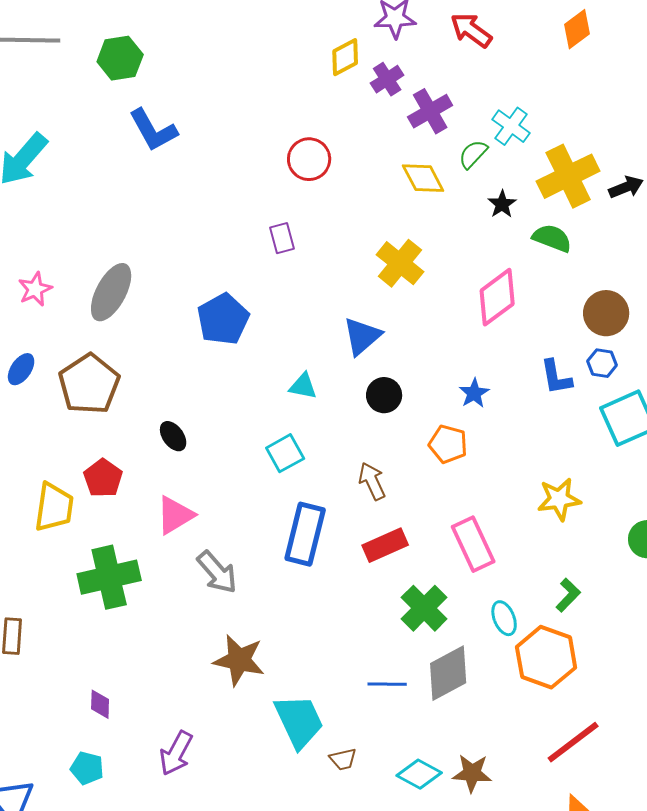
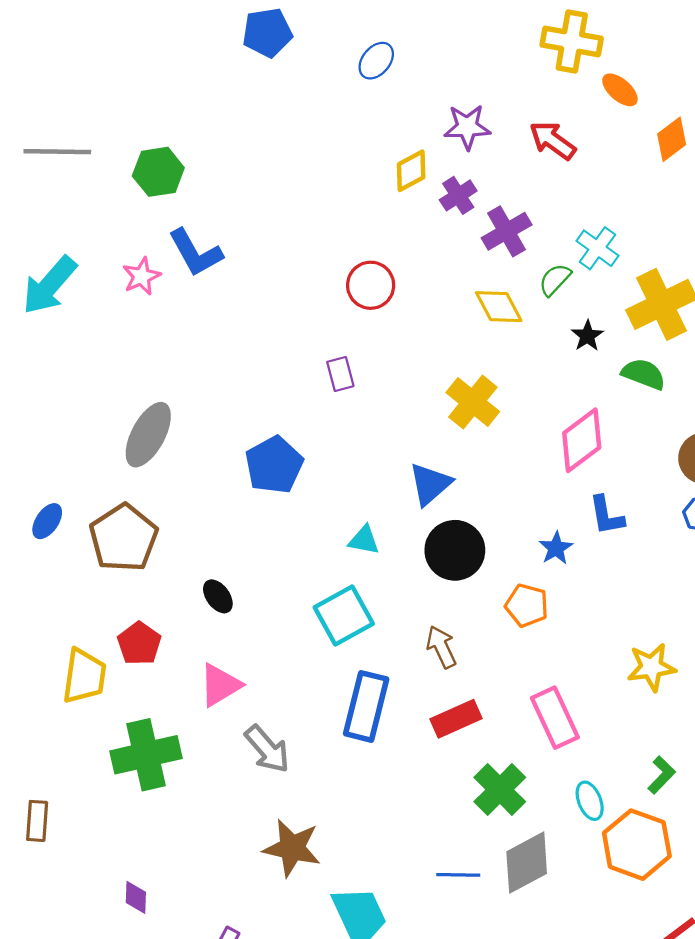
pink star: (35, 289) -> (142, 276), moved
blue L-shape: (556, 377) -> (606, 516), moved
black circle: (384, 395) -> (455, 550), size x1.5
cyan square: (285, 453) -> (344, 615), size x1.4

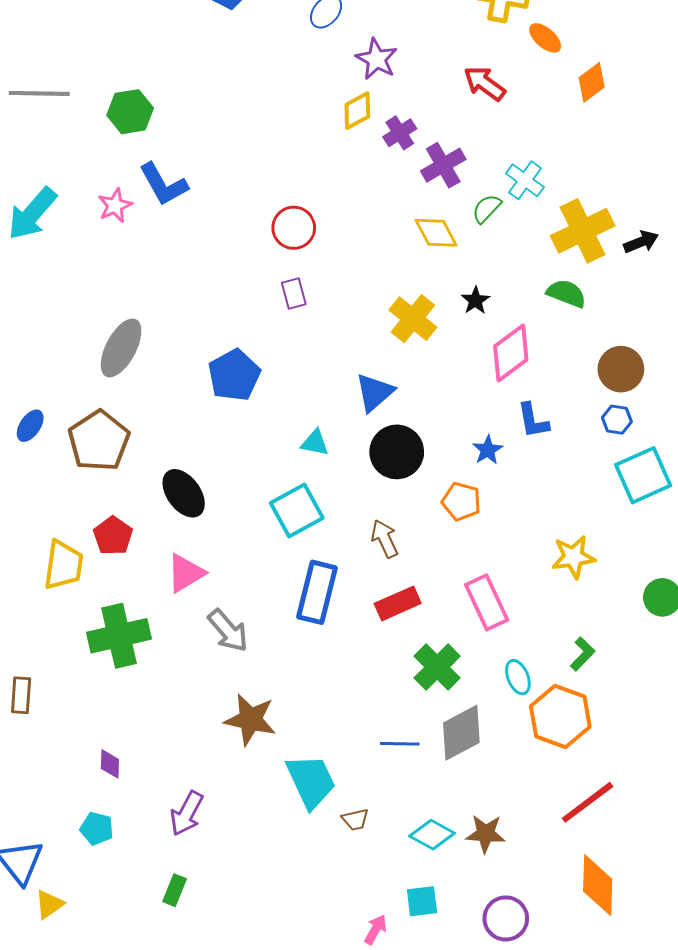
purple star: (467, 127) -> (377, 59), moved, turned 30
red circle: (371, 285) -> (294, 228), moved
black star: (587, 336) -> (475, 300), moved
black ellipse: (218, 596) -> (184, 493), size x1.6

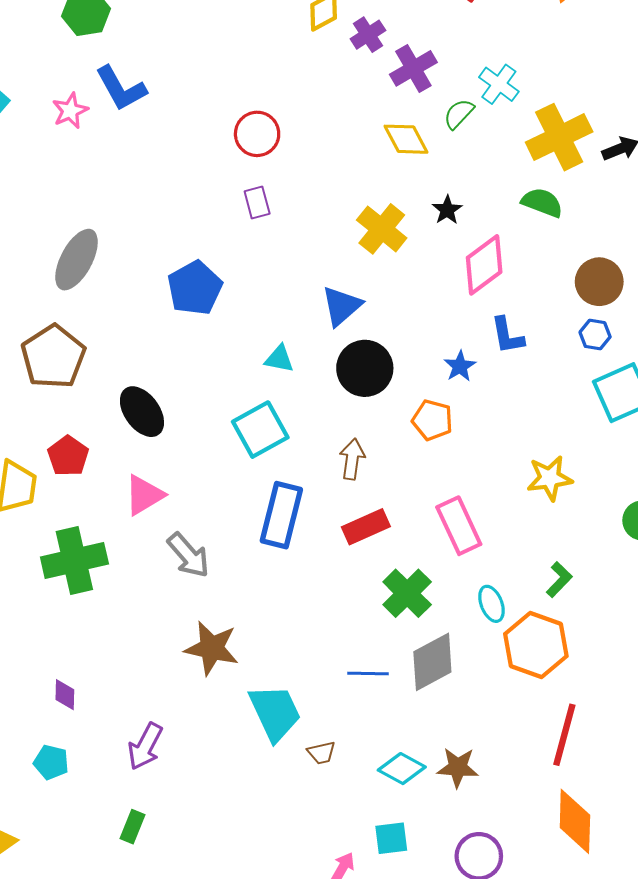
brown arrow: (385, 539) -> (352, 459), turned 33
red line: (588, 802) -> (564, 735), turned -38

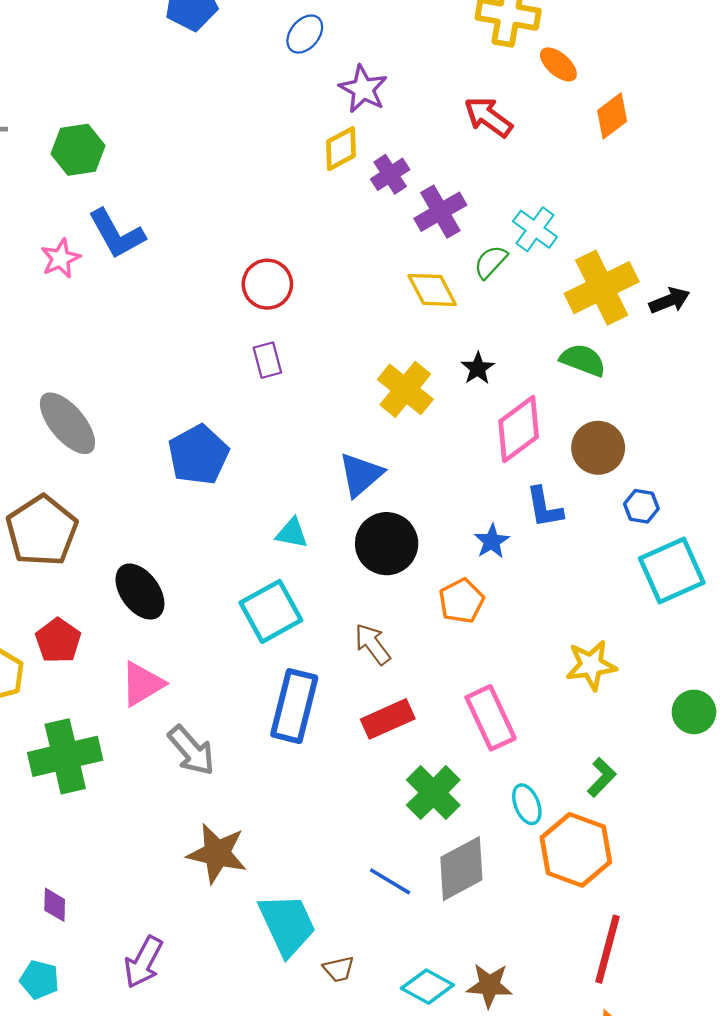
gray ellipse: (77, 260) -> (67, 423), turned -68
brown circle: (599, 282) -> (598, 448), moved
orange pentagon: (432, 420) -> (461, 601), turned 30
brown arrow: (352, 459) -> (373, 644), turned -45
blue line: (368, 674) -> (390, 881), turned 30

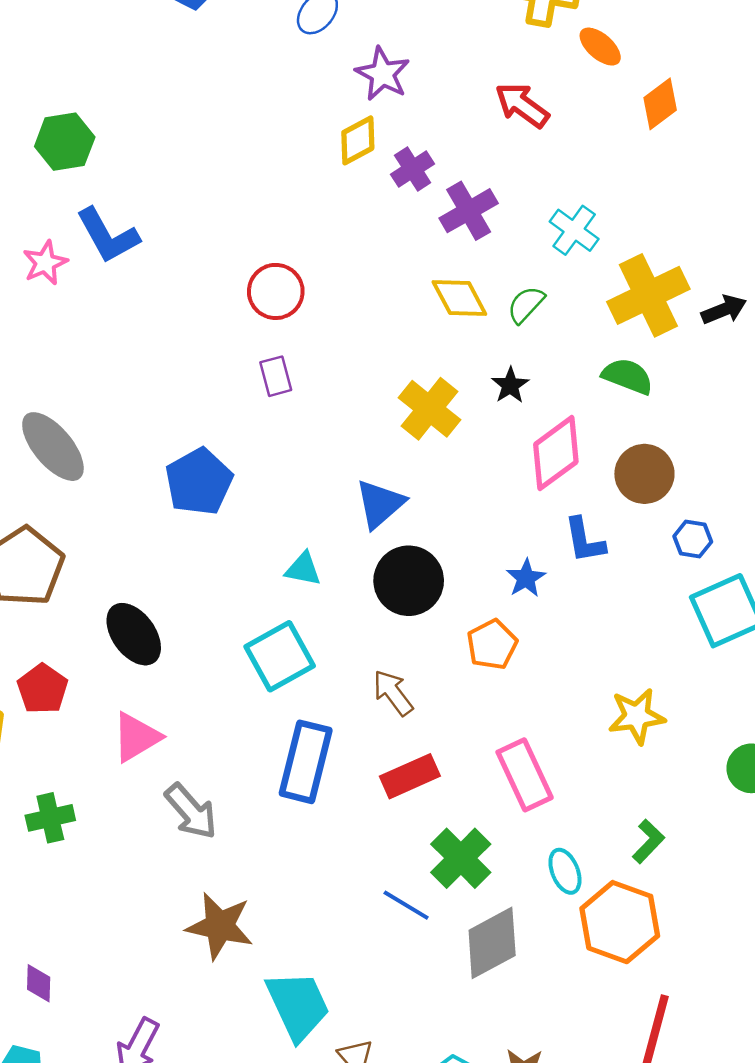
green semicircle: (491, 262) -> (526, 305), moved
green cross: (65, 756) -> (50, 818), size x0.6
blue line: (390, 881) -> (406, 905), moved

